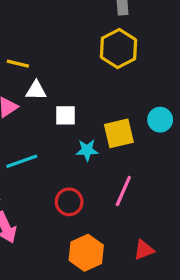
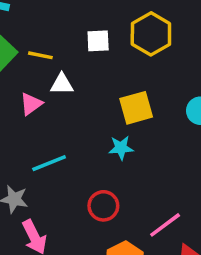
white square: (66, 115) -> (98, 41), moved
yellow square: (119, 133) -> (136, 108), moved
pink line: (123, 191) -> (165, 225), moved, turned 32

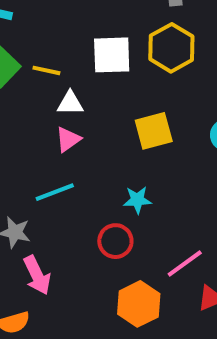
white square: (98, 41) -> (112, 55), size x1.5
pink triangle: (31, 104) -> (68, 139), moved
cyan star: (121, 148) -> (137, 200), moved

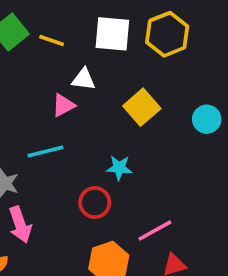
white triangle: (70, 103) -> (83, 79), moved
yellow square: (154, 131) -> (142, 107), turned -33

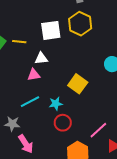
pink triangle: (63, 105) -> (34, 75), turned 32
yellow square: (142, 107) -> (78, 84), moved
cyan star: (119, 168) -> (56, 104), moved

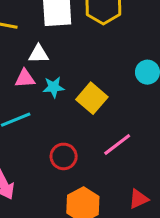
cyan star: (56, 104) -> (54, 87), moved
pink line: (98, 130) -> (117, 145), moved

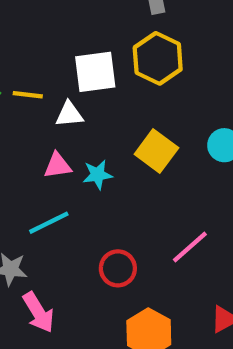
white triangle: (39, 54) -> (69, 114), moved
yellow square: (92, 98) -> (156, 151), moved

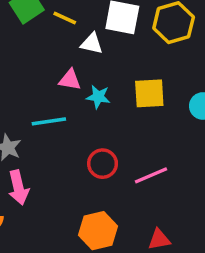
yellow square: (156, 151) -> (149, 93), turned 32
red circle: (118, 268) -> (103, 164), moved

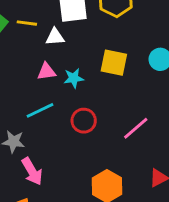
yellow square: (149, 93) -> (114, 63), turned 32
red circle: (103, 164) -> (84, 121), moved

